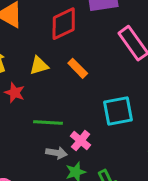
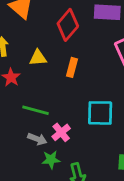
red diamond: (64, 24) -> (68, 25), turned -36
orange rectangle: (78, 68) -> (72, 67), turned 48

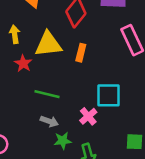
yellow triangle: (38, 58) -> (48, 44), size x1.6
pink cross: (61, 132) -> (88, 116), moved

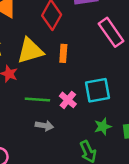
pink cross: (88, 116) -> (68, 100), moved
green star: (63, 141) -> (103, 127), moved

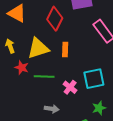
green line: (37, 100) -> (44, 77), moved

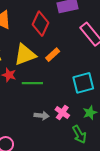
orange rectangle: (65, 50) -> (53, 55), turned 48
pink cross: (70, 87) -> (62, 113), moved

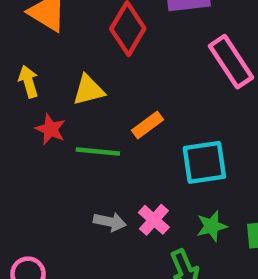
yellow triangle: (25, 55) -> (88, 90), size x0.7
orange rectangle: (53, 55) -> (148, 125), moved

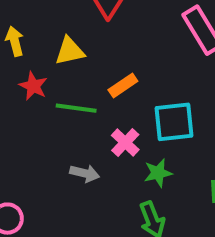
pink cross: (154, 220) -> (125, 143), moved
green star: (212, 226) -> (158, 173), moved

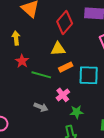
yellow triangle: (70, 51) -> (58, 49), moved
cyan square: (174, 122) -> (89, 75), moved

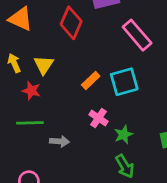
yellow triangle: (58, 49) -> (44, 65), moved, turned -35
green line: (41, 75) -> (30, 123), moved
gray arrow: (41, 107) -> (59, 141), moved

